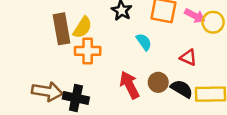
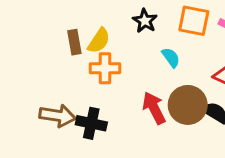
brown rectangle: (62, 29) -> (74, 42), size x0.7
brown circle: (158, 82) -> (188, 105), size x1.6

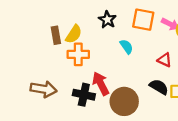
brown circle: (188, 105) -> (124, 101), moved
red arrow: (154, 108) -> (101, 84), moved
black cross: (91, 123) -> (84, 95), moved

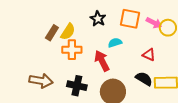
brown rectangle: (56, 35) -> (52, 33), turned 42
cyan semicircle: (126, 47) -> (115, 43), turned -72
red arrow: (101, 84) -> (102, 61), moved

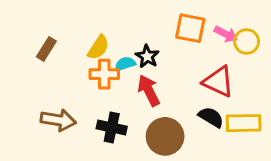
black star: (98, 19) -> (147, 56), moved
brown rectangle: (52, 33) -> (46, 49), moved
cyan semicircle: (115, 43) -> (125, 64), moved
red triangle: (149, 55) -> (218, 82), size x1.6

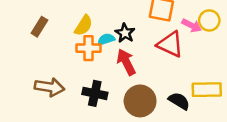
pink arrow: (226, 34) -> (192, 25), moved
red triangle: (218, 82) -> (170, 44), moved
black semicircle: (211, 117) -> (179, 101), moved

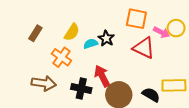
orange cross: (88, 48) -> (61, 57), moved, turned 36
red arrow: (126, 62) -> (102, 76), moved

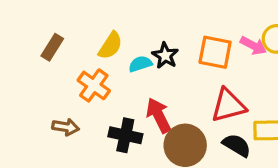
orange square: (136, 19) -> (215, 52), moved
red triangle: (144, 48) -> (228, 105), moved, turned -40
brown arrow: (44, 83) -> (66, 127), size x0.7

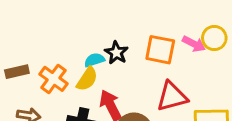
yellow semicircle: (110, 46) -> (87, 79), moved
brown rectangle: (52, 47) -> (17, 72), moved, turned 45

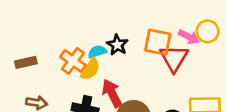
orange cross: (53, 79) -> (73, 61), moved
red triangle: (172, 96) -> (174, 58), moved, turned -44

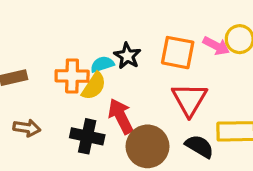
red triangle: (174, 58) -> (189, 99), moved
orange cross: (73, 61) -> (72, 76), turned -35

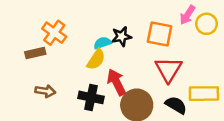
pink arrow: (216, 46) -> (187, 15), moved, turned 96
black star: (127, 56) -> (121, 37), turned 30
orange cross: (72, 76) -> (54, 33), moved, turned 35

